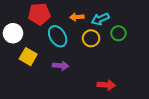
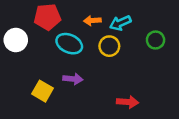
green circle: (118, 33) -> (156, 40), moved
cyan ellipse: (58, 36) -> (69, 44), turned -35
yellow square: (28, 57) -> (42, 91), moved

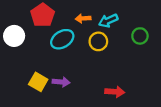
red pentagon: (47, 17) -> (43, 15), turned -30
cyan ellipse: (69, 44) -> (62, 39), turned -55
purple arrow: (73, 79) -> (61, 82), moved

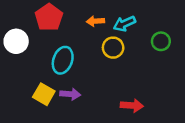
cyan ellipse: (62, 39) -> (63, 60), moved, turned -40

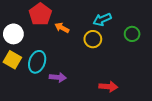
orange arrow: (95, 21) -> (62, 28), moved, turned 32
cyan ellipse: (63, 60) -> (37, 62), moved
yellow square: (44, 94) -> (12, 60), moved

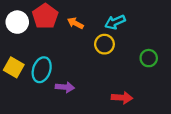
orange arrow: (62, 28) -> (75, 23), moved
white circle: (13, 34) -> (17, 22), moved
green circle: (132, 34) -> (149, 58), moved

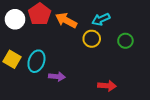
orange arrow: (75, 23) -> (66, 20), size x1.5
green circle: (149, 58) -> (125, 41), moved

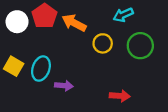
cyan arrow: (101, 19) -> (123, 15), moved
green circle: (125, 41) -> (140, 46), size x1.5

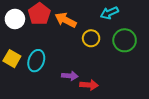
purple arrow: (64, 86) -> (70, 76), moved
red arrow: (120, 96) -> (89, 85), moved

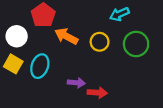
white circle: (15, 19) -> (17, 36), moved
orange arrow: (66, 20) -> (66, 36), moved

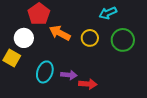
white circle: (17, 36) -> (24, 38), moved
cyan ellipse: (40, 66) -> (45, 72), moved

